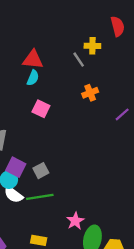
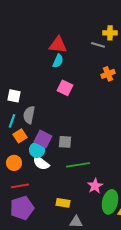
gray line: (79, 60) -> (98, 45), turned -40
gray square: (41, 171) -> (65, 142), turned 32
green line: (40, 197) -> (78, 165), moved

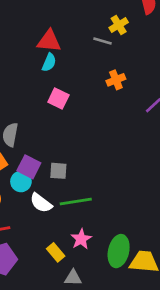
yellow cross: (110, 33) -> (119, 25), turned -32
white semicircle: (41, 163) -> (41, 203), moved
pink star: (95, 186) -> (81, 239), moved
yellow rectangle: (63, 203) -> (56, 252), turned 40

